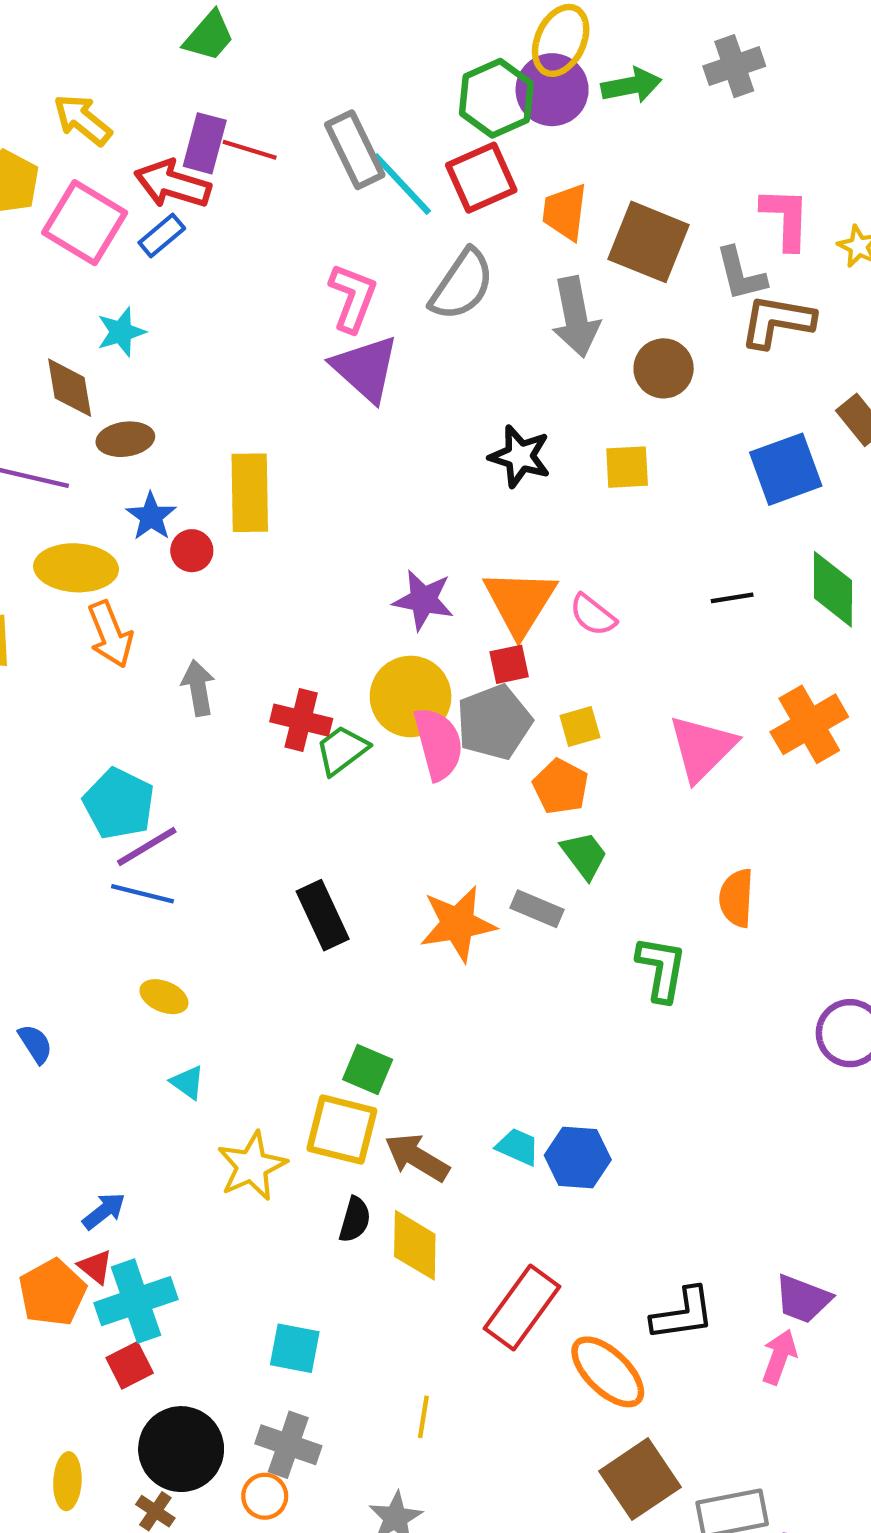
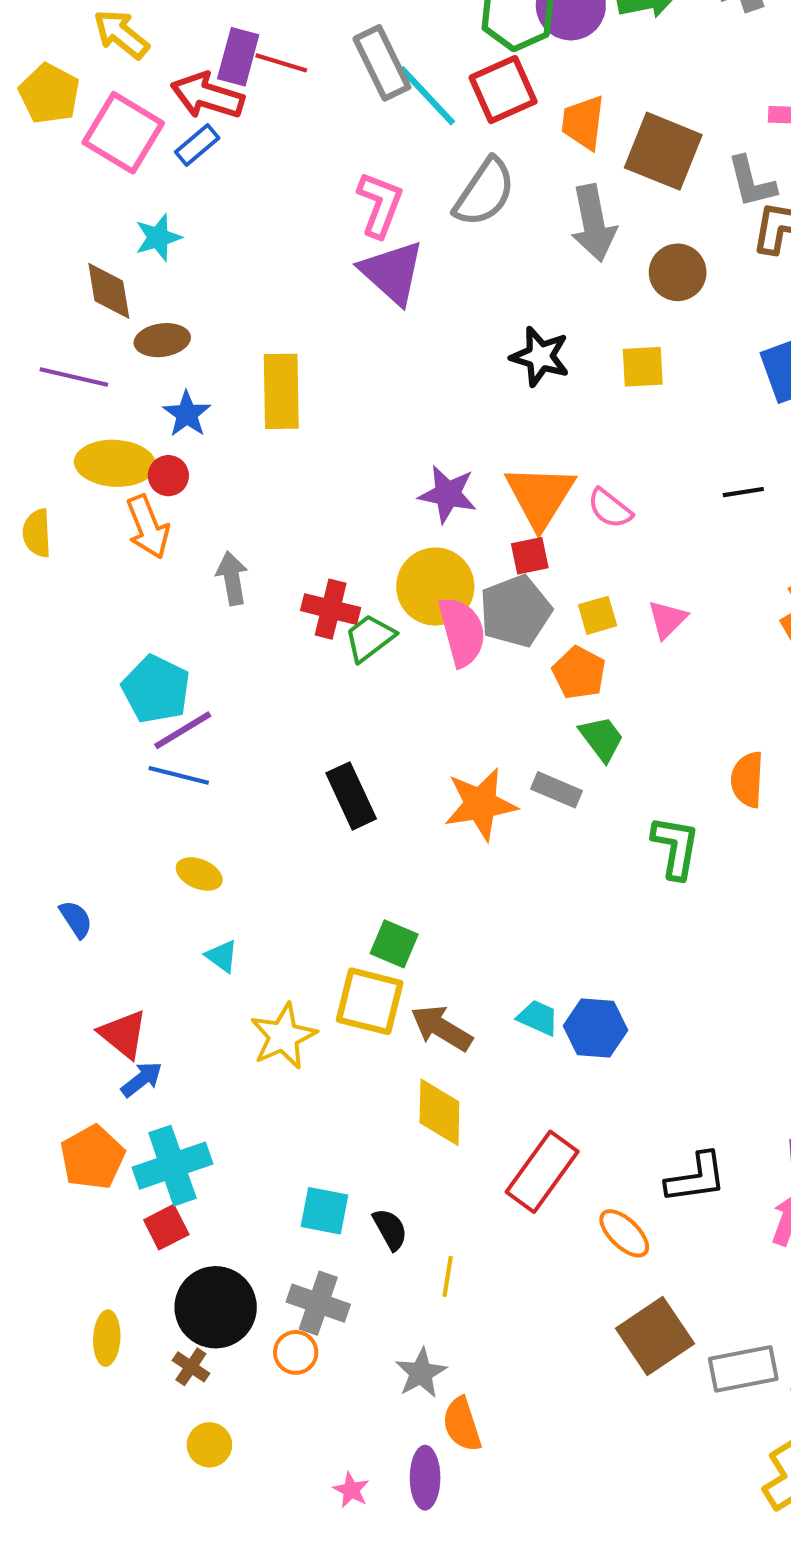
red circle: (192, 551) -> (168, 476), moved
pink triangle: (702, 748) -> (667, 619), moved, size x0.6
black semicircle: (355, 1220) -> (390, 1229), moved, turned -45
red triangle: (95, 1267) -> (123, 1034), moved, size x1.5
orange ellipse: (608, 1372) -> (624, 1233), size x0.7

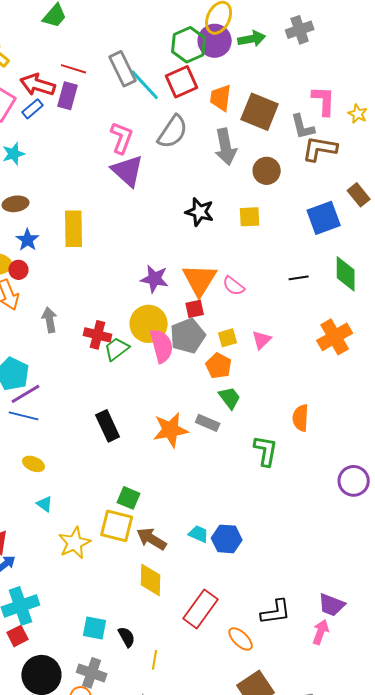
purple rectangle: (238, 57) -> (68, 96), moved

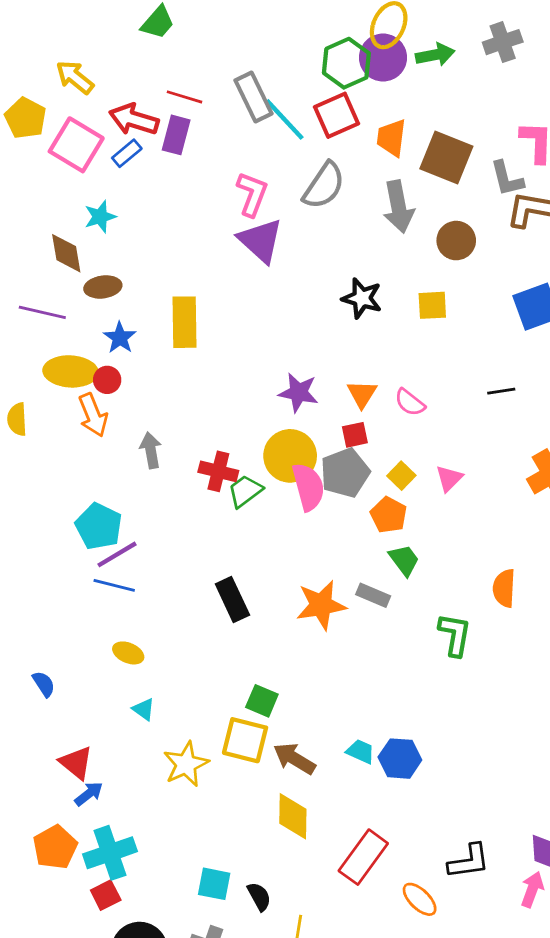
orange triangle: (200, 280) -> (362, 394), size x0.6
yellow square: (228, 338) -> (401, 476), turned -30

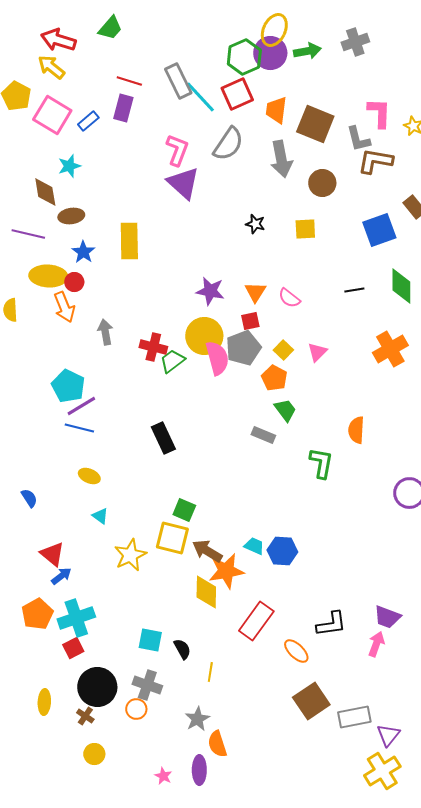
red arrow: (134, 119) -> (58, 40), moved
black star: (362, 298) -> (255, 224), size x0.7
orange star: (321, 605) -> (226, 571), moved

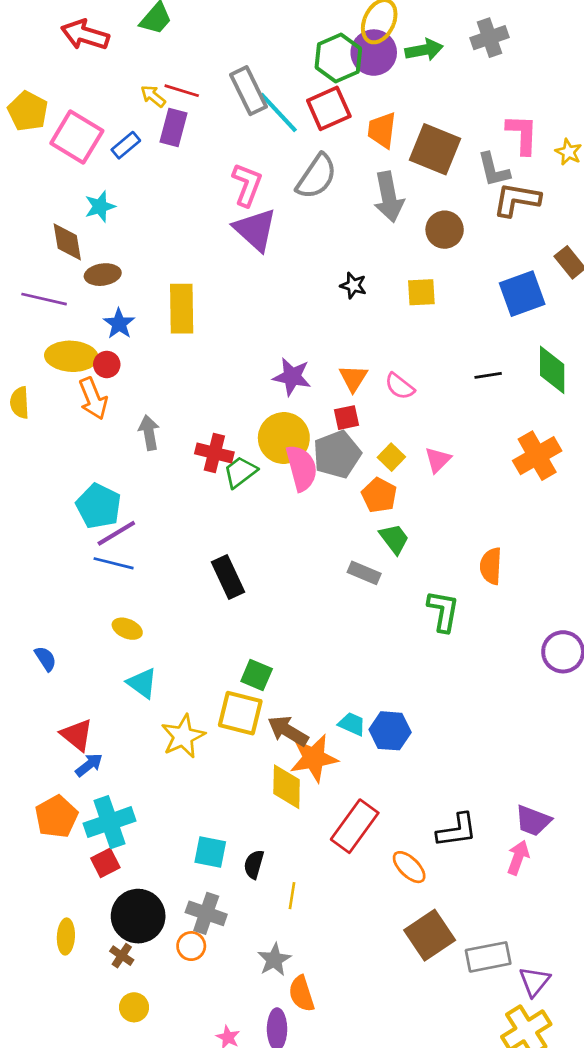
yellow arrow: (51, 67) -> (153, 96), moved, size x0.7
cyan triangle: (100, 516) -> (142, 683), size x1.4
black semicircle: (182, 649) -> (254, 864), turned -135

